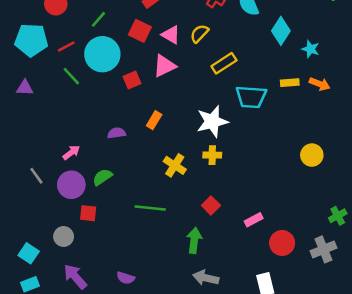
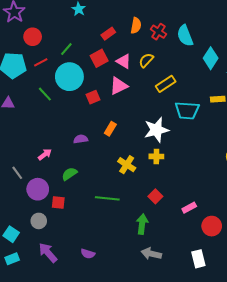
red square: (140, 31) -> (99, 58), turned 36
red line: (66, 46) -> (41, 62), moved
purple circle: (71, 185) -> (38, 189), moved

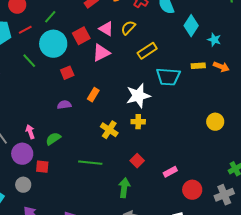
red square: (99, 58) -> (81, 36), moved
red square: (93, 97) -> (67, 73), moved
pink arrow: (45, 154) -> (30, 132), moved, turned -72

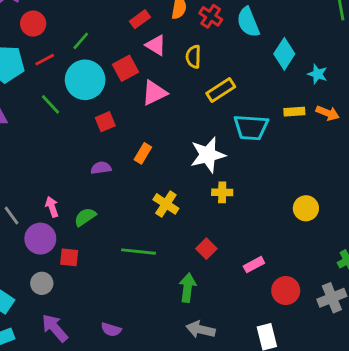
yellow semicircle: (128, 28) -> (193, 57), turned -42
pink triangle: (106, 29) -> (156, 45), moved
yellow cross: (138, 122) -> (222, 192), moved
yellow circle: (215, 122) -> (306, 208), moved

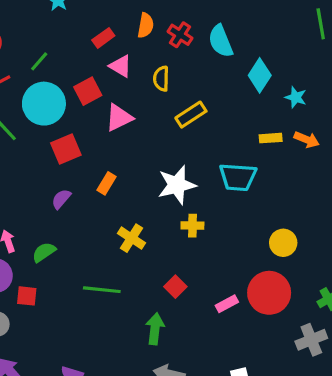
red square: (105, 122) -> (66, 149), size x1.4
cyan trapezoid: (251, 127) -> (238, 177), moved
purple semicircle: (101, 168) -> (61, 199), turned -42
red circle: (286, 291) -> (269, 293), moved, size x1.4

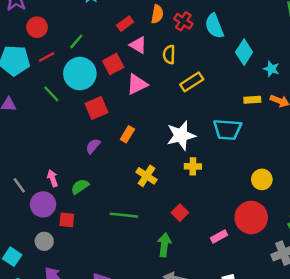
pink rectangle: (227, 304) -> (219, 237), moved

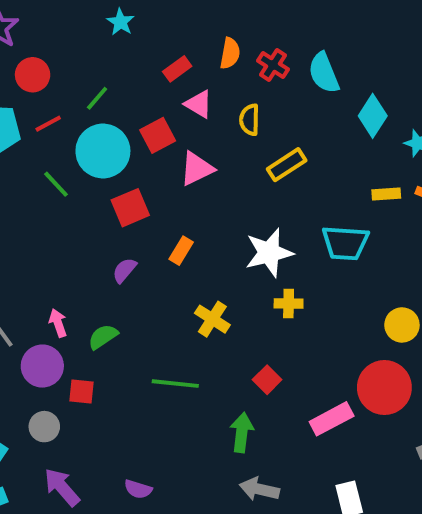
pink rectangle: (219, 237) -> (332, 419), size x1.5

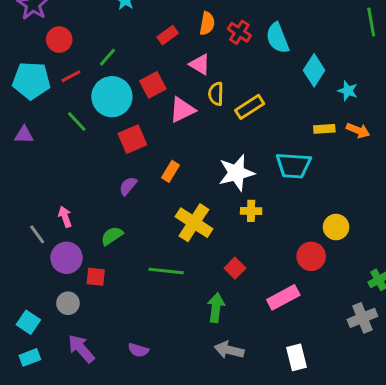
pink triangle: (199, 104) -> (200, 64), moved
yellow semicircle: (250, 120) -> (216, 94), moved
yellow cross: (212, 319) -> (194, 223), size x1.4
pink arrow: (58, 323) -> (65, 217), moved
red circle: (384, 388) -> (311, 256), moved, size x0.7

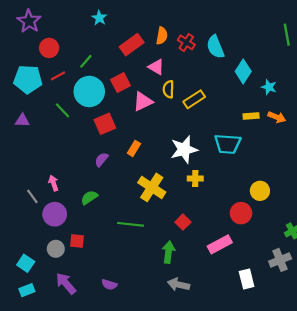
red rectangle: (168, 35) -> (132, 45), size x1.5
red square: (96, 277) -> (77, 241), moved
white rectangle: (296, 357) -> (247, 279), moved

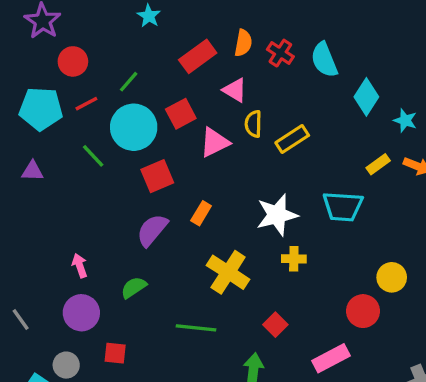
yellow rectangle: (251, 116) -> (378, 164), turned -32
purple semicircle: (102, 160) -> (152, 230), size x1.5
gray line: (32, 196) -> (21, 319), moved
gray circle: (56, 249) -> (66, 365), moved

